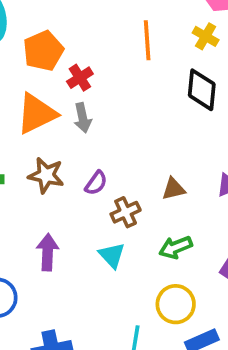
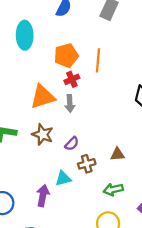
orange line: (147, 40) -> (98, 60), moved
orange pentagon: (43, 51) -> (66, 55), moved
purple arrow: (48, 252) -> (43, 196), moved
cyan triangle: (112, 255) -> (63, 178), moved, turned 49

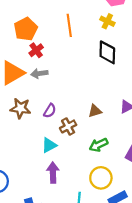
orange line: (98, 60) -> (69, 25), moved
gray arrow: (70, 104) -> (39, 73), turned 98
purple arrow: (43, 196) -> (53, 173), moved

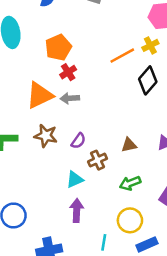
yellow cross: (107, 21) -> (150, 45), turned 32
orange line: (69, 25) -> (122, 56), moved, turned 65
black diamond: (107, 52) -> (148, 80), turned 35

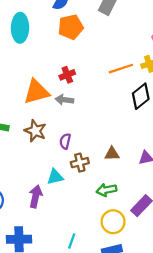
orange pentagon: (58, 48) -> (71, 27), moved
purple semicircle: (78, 141) -> (65, 141), turned 147
purple arrow: (77, 210) -> (36, 196), moved
yellow circle: (130, 220) -> (113, 222), moved

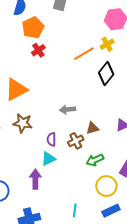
red cross: (67, 75) -> (38, 50), moved
gray arrow: (64, 100) -> (68, 110), moved
purple semicircle: (65, 141) -> (51, 139), moved
brown cross: (80, 163) -> (76, 141), moved

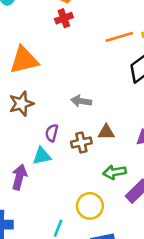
brown star: (23, 123) -> (21, 104), turned 30
green arrow: (95, 160) -> (114, 172), moved
yellow circle: (106, 186) -> (90, 206), moved

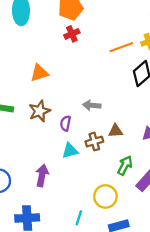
orange triangle: (24, 60) -> (39, 73), size x0.7
purple semicircle: (52, 133) -> (65, 123), moved
cyan triangle: (42, 156) -> (70, 151), moved
green arrow: (114, 172) -> (125, 165), turned 132

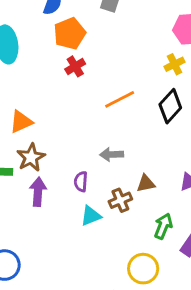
orange line: (121, 47) -> (120, 99), moved
orange triangle: (39, 73) -> (21, 122), moved
brown star: (40, 111) -> (31, 157), moved
purple arrow: (42, 175) -> (38, 192), moved

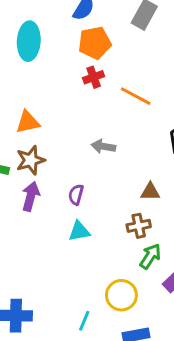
orange line: (120, 99) -> (136, 96), moved, turned 44
gray arrow: (112, 154) -> (103, 146), moved
brown triangle: (146, 183) -> (150, 192), moved
brown cross: (120, 200) -> (139, 226), moved

